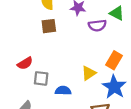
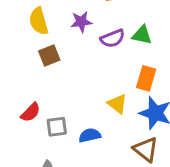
green triangle: (117, 13) -> (142, 35), moved
yellow triangle: (89, 73) -> (117, 104), turned -35

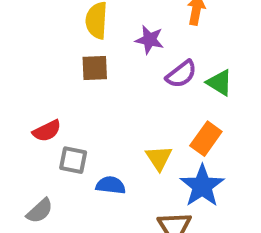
purple semicircle: (113, 38) -> (181, 74), turned -35

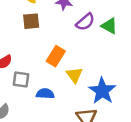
orange rectangle: (206, 139) -> (56, 56), moved

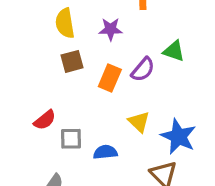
purple semicircle: (85, 22) -> (143, 69), moved
orange rectangle: (56, 56) -> (110, 78), moved

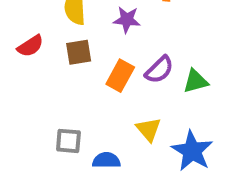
green triangle: (174, 51) -> (196, 81), moved, turned -40
red semicircle: (45, 120) -> (30, 46), moved

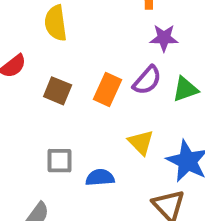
purple star: (127, 20) -> (164, 38), moved
brown square: (79, 52) -> (58, 91), moved, turned 36

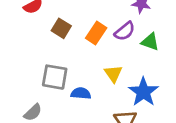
green triangle: (185, 89) -> (150, 42), turned 30
gray square: (60, 161) -> (55, 77), size x1.4

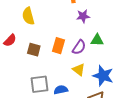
purple semicircle: (125, 31) -> (79, 47), moved

